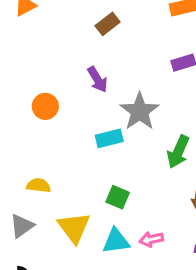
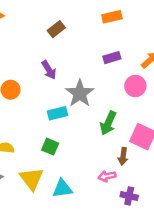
green square: (118, 197) -> (50, 147), moved
pink arrow: (151, 239) -> (107, 176), moved

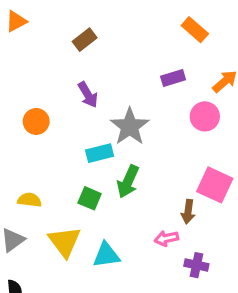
orange rectangle: (112, 17) -> (195, 30), moved, turned 54
brown rectangle: (56, 29) -> (85, 40), moved
green arrow: (108, 123) -> (128, 182), moved

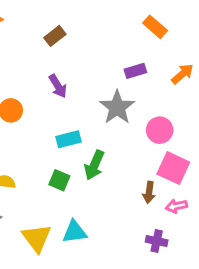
pink circle: (205, 116) -> (160, 130), moved
gray star: (130, 126) -> (117, 107), moved
pink arrow: (166, 238) -> (176, 206), moved
yellow triangle: (65, 242) -> (37, 238), moved

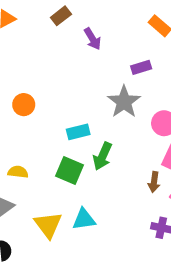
brown rectangle: (55, 36) -> (61, 16), moved
purple arrow: (58, 86) -> (92, 39), moved
green square: (59, 180) -> (70, 170), size x1.4

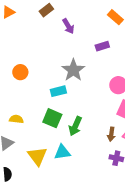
gray star: (124, 102) -> (73, 70), moved
green arrow: (102, 156) -> (75, 126), moved
brown arrow: (154, 182) -> (111, 134), moved

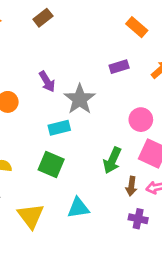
purple arrow: (68, 26) -> (47, 82), moved
green arrow: (75, 126) -> (112, 160), moved
cyan triangle: (62, 152) -> (78, 208), moved

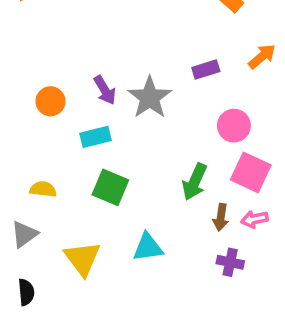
purple rectangle: (119, 67) -> (206, 69), moved
purple arrow: (47, 82) -> (105, 90), moved
cyan rectangle: (59, 128) -> (95, 137), moved

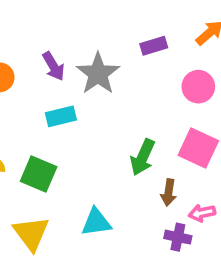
pink circle: (234, 126) -> (198, 87), moved
cyan rectangle: (95, 137) -> (61, 116), moved
green square: (110, 187) -> (39, 174), moved
pink arrow: (254, 219) -> (202, 213), moved

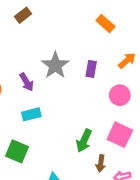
purple rectangle: (154, 46) -> (91, 69), turned -63
gray star: (98, 74) -> (55, 65), moved

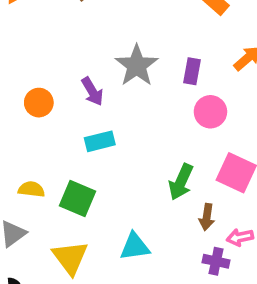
pink circle: (120, 95) -> (210, 112), moved

